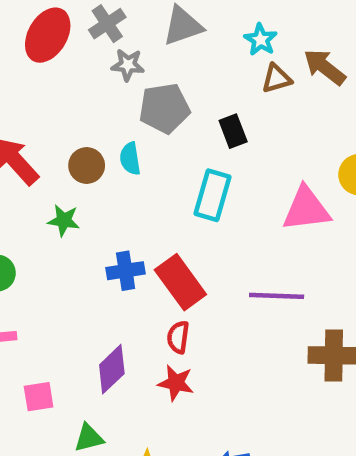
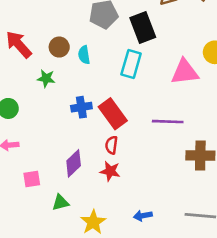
black rectangle: (233, 131) -> (143, 27), size x1.6
cyan semicircle: (130, 159) -> (84, 55), moved

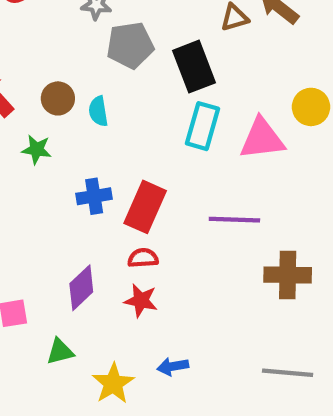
cyan rectangle: (131, 64) -> (203, 126), moved
red rectangle: (113, 114) -> (145, 207), turned 60
red semicircle: (111, 145) -> (143, 258), turned 78
blue arrow: (143, 216) -> (173, 366), moved

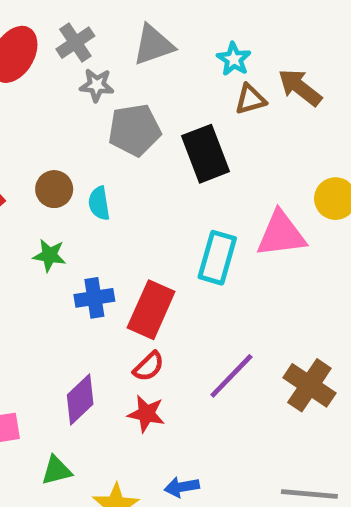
cyan rectangle: (203, 126) -> (217, 258), moved
green star: (37, 149) -> (49, 255), moved
purple line: (234, 220) -> (231, 376), moved, turned -48
red semicircle: (143, 258) -> (149, 366), turned 140
brown cross: (288, 275) -> (309, 385), turned 33

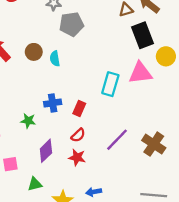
black rectangle: (205, 154) -> (143, 35), moved
green star: (49, 255) -> (28, 121), moved
red rectangle: (151, 310) -> (79, 109), size x0.6

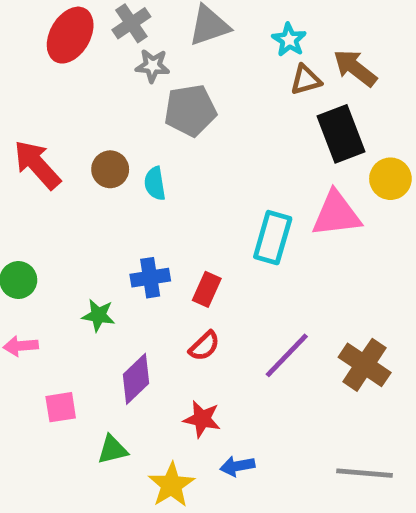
red star: (77, 157) -> (202, 419), moved

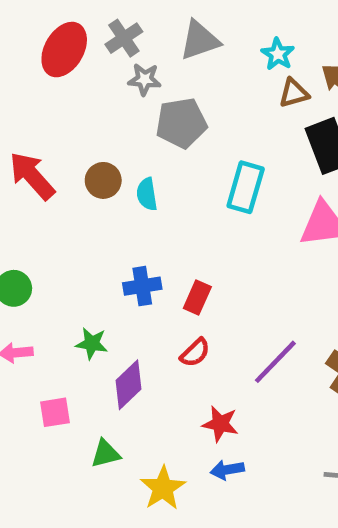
cyan rectangle: (273, 238) -> (246, 187), moved
green star: (98, 315) -> (92, 343), moved
red star: (202, 419) -> (220, 424), moved

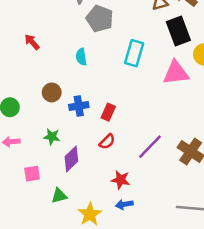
gray pentagon: (181, 123) -> (100, 19), turned 30
red arrow: (32, 176) -> (32, 42), moved, size x0.6
brown circle: (103, 180) -> (52, 92), moved

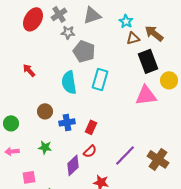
cyan rectangle: (134, 53) -> (100, 79), moved
cyan semicircle: (81, 57) -> (69, 82), size x1.6
purple diamond: (71, 159) -> (73, 165), moved

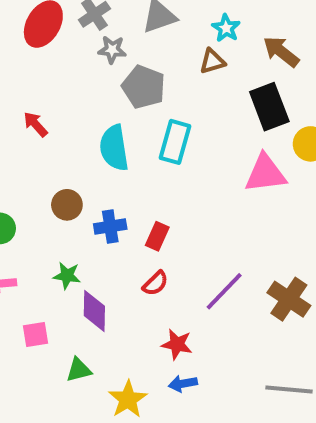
brown triangle: (133, 38) -> (212, 61), moved
purple diamond: (73, 165) -> (94, 311), moved, turned -45

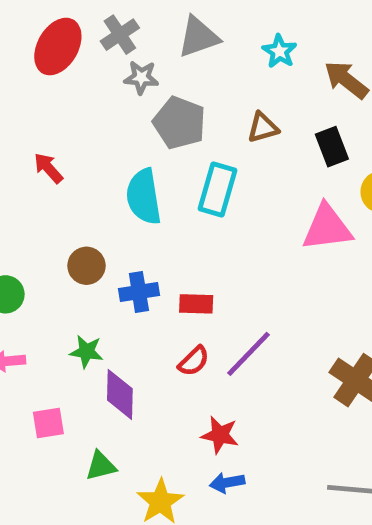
brown triangle: (212, 61) -> (263, 128), moved
black rectangle: (269, 107) -> (332, 147), size x0.7
red rectangle: (157, 236) -> (196, 304), turned 68
purple line: (224, 291) -> (249, 354), moved

